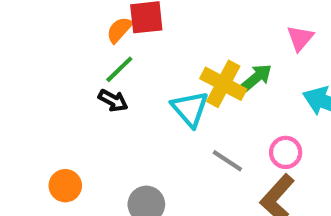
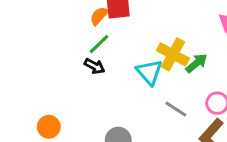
green arrow: (256, 78) -> (197, 63), moved
orange circle: (65, 186) -> (49, 127), moved

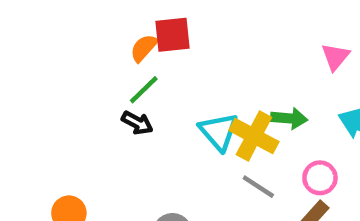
yellow cross: (173, 54) -> (254, 136), moved
green arrow: (197, 63) -> (289, 118), turned 45

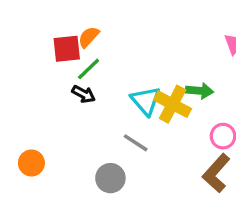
red square: (172, 35) -> (67, 49), moved
gray line: (258, 187) -> (136, 143), moved

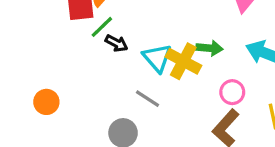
black arrow: (84, 94) -> (116, 43), moved
orange circle: (31, 163) -> (46, 102), moved

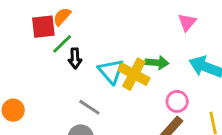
black arrow: (116, 43) -> (75, 58), turned 60
gray line: (147, 99) -> (89, 107), moved

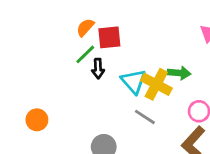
red square: (43, 27) -> (109, 37), moved
gray line: (89, 107) -> (145, 117), moved

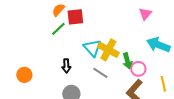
black arrow: (98, 69) -> (66, 66), moved
green arrow: (179, 73) -> (127, 61), moved, turned 70

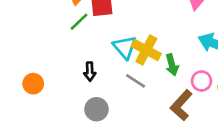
pink circle: (138, 69) -> (201, 81), moved

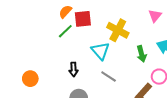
yellow cross: (146, 50) -> (118, 30), moved
green arrow: (172, 65) -> (142, 54), moved

